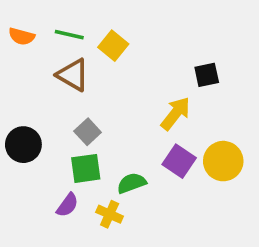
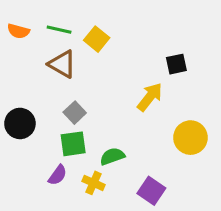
purple square: (179, 161) -> (151, 191), moved

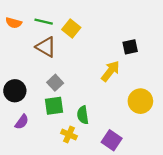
green semicircle: (112, 156) -> (83, 115), turned -78
purple semicircle: (58, 175) -> (22, 122), moved

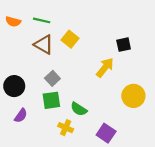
yellow square: (71, 29) -> (70, 39), moved
green semicircle: (83, 115) -> (79, 109), turned -49

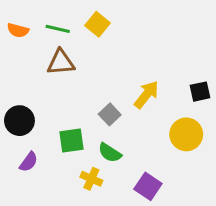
yellow square: (70, 39) -> (97, 24), moved
brown triangle: (44, 45) -> (61, 62), turned -35
black square: (124, 45) -> (200, 92), moved
gray square: (52, 78) -> (110, 114), moved

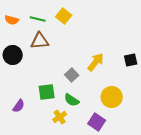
black circle: (19, 121) -> (13, 55), moved
yellow circle: (186, 134) -> (112, 97), moved
yellow cross: (91, 179) -> (60, 117), turned 32

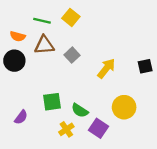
orange semicircle: (12, 20) -> (18, 36), moved
gray square: (72, 75) -> (72, 55), moved
purple square: (97, 122) -> (99, 128), moved

